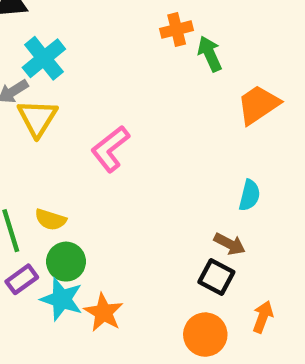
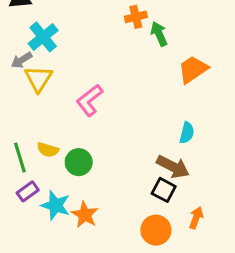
brown arrow: (230, 244) -> (173, 167), size x1.5
green circle: (66, 262) -> (79, 162), moved

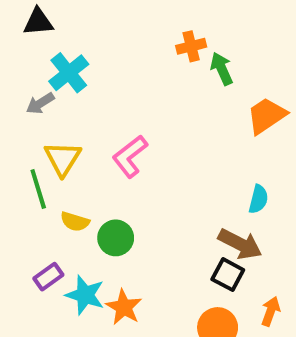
yellow triangle: (38, 79) -> (63, 158), moved
green line: (20, 157) -> (38, 189), moved

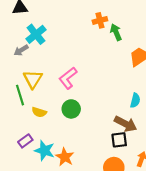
green circle: (116, 238) -> (71, 109), moved
black square: (228, 275) -> (119, 140), turned -35

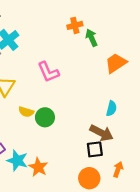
pink L-shape: (68, 78) -> (48, 72), moved, turned -75
yellow semicircle: (39, 112) -> (26, 112), moved

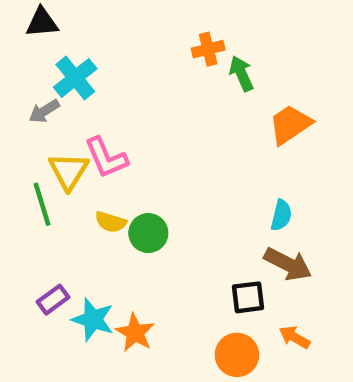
pink L-shape: (48, 72) -> (106, 158), moved
brown arrow: (101, 133) -> (288, 264), moved
orange arrow: (118, 169) -> (295, 337), turned -80

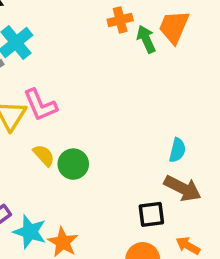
orange trapezoid: (290, 124) -> (174, 27), moved, turned -33
yellow semicircle: (111, 222) -> (44, 155), turned -150

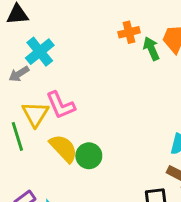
yellow semicircle: (44, 155) -> (64, 148), size x1.5

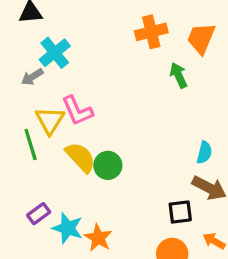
orange cross: (129, 32) -> (151, 32), size x1.4
green arrow: (151, 49) -> (179, 75), moved

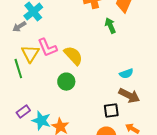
cyan semicircle: (204, 153) -> (126, 74), turned 56
yellow semicircle: (80, 157) -> (73, 56), moved

